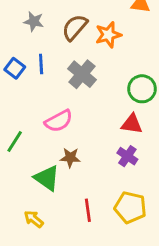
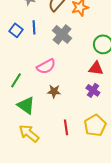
green triangle: (47, 178) -> (26, 105), moved
yellow pentagon: (130, 207) -> (95, 125), turned 30
yellow arrow: (34, 219) -> (29, 133), size x1.5

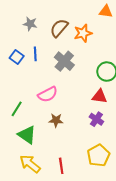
red line: (66, 127) -> (61, 166), moved

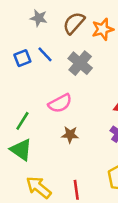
blue line: (35, 54) -> (45, 54), turned -40
blue square: (17, 57) -> (22, 58), turned 32
green triangle: (27, 135) -> (21, 150), moved

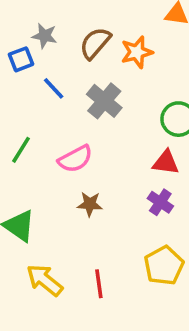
blue square: (22, 58) -> (21, 59), moved
green line: (22, 121) -> (21, 150), moved

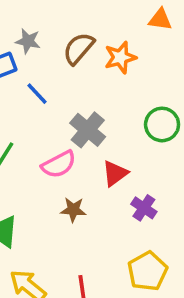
gray cross: (104, 101) -> (88, 130), moved
red triangle: (166, 162) -> (115, 173), moved, turned -44

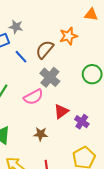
brown semicircle: (79, 48) -> (45, 49), moved
red triangle: (115, 173) -> (61, 111), moved
brown star: (73, 210) -> (41, 134), moved

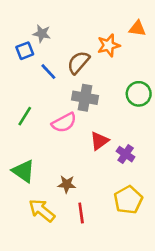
orange triangle: (91, 14) -> (137, 28), moved
gray cross: (50, 77) -> (85, 98), turned -30
brown star: (41, 134) -> (67, 184), moved

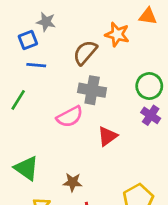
orange star: (109, 45) -> (117, 34), turned 30
blue line: (48, 72) -> (36, 65), moved, turned -42
green line: (25, 116) -> (18, 100), moved
purple cross: (126, 154) -> (151, 115), moved

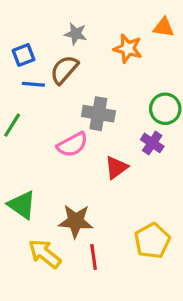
gray star: (46, 22) -> (76, 34), moved
brown semicircle: (85, 53) -> (64, 70), moved
purple cross: (151, 115) -> (152, 143), moved
brown star: (73, 182) -> (76, 221), size x1.5

